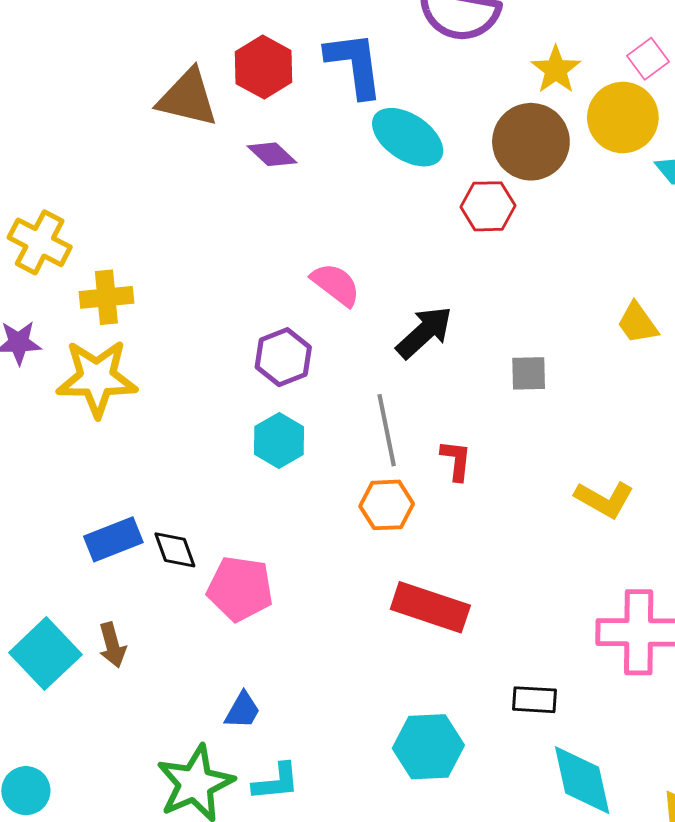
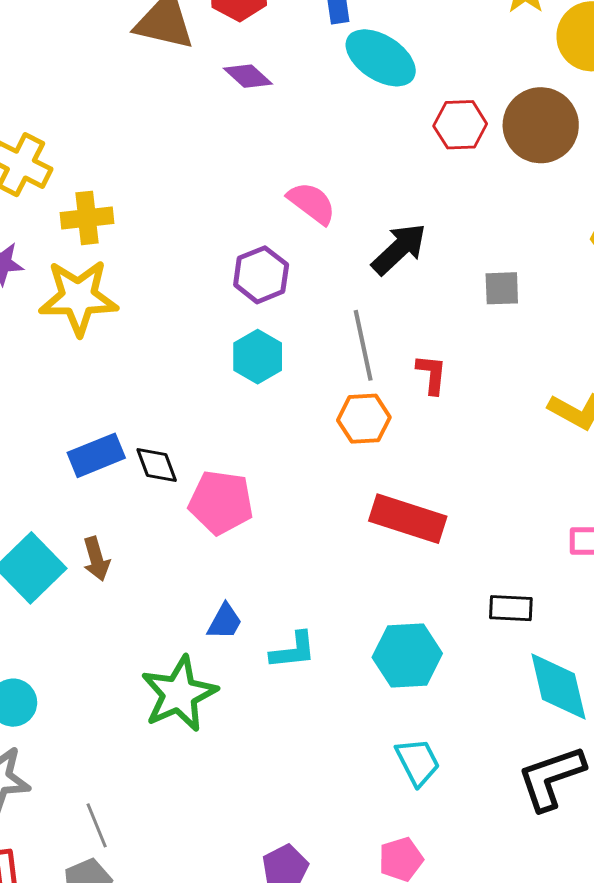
brown circle: (531, 142) -> (541, 125), moved
cyan L-shape: (276, 782) -> (293, 651), moved

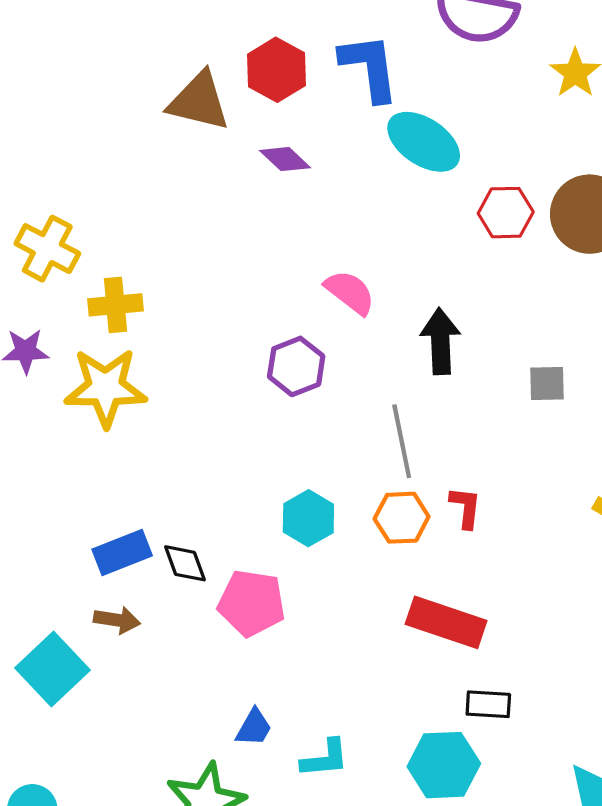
black arrow: (399, 249) -> (440, 341), turned -50
cyan hexagon: (258, 357) -> (308, 518), moved
red L-shape: (432, 374) -> (466, 507), moved
brown arrow: (96, 559) -> (117, 620), moved, turned -66
black rectangle: (511, 608) -> (488, 704), moved

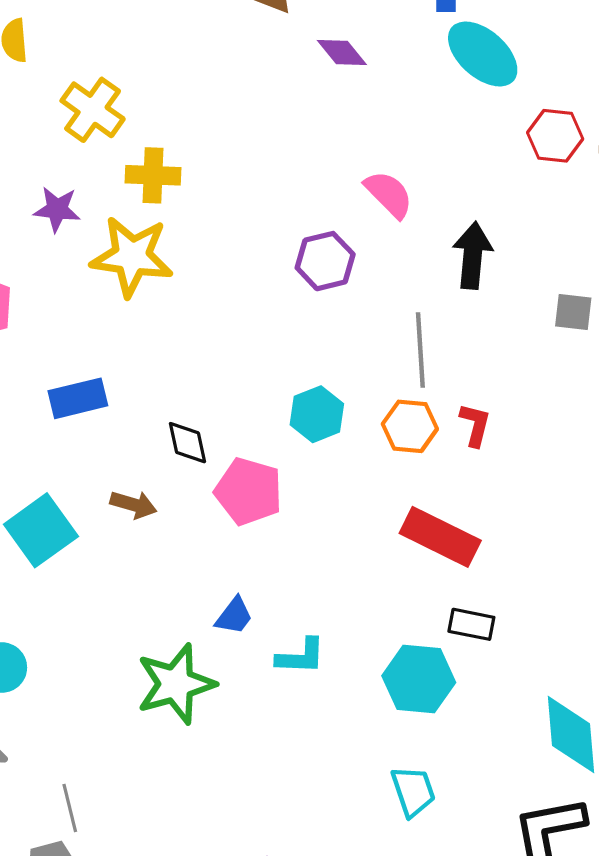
blue rectangle: (122, 553) -> (78, 398), moved
brown arrow: (117, 620) -> (133, 505), moved

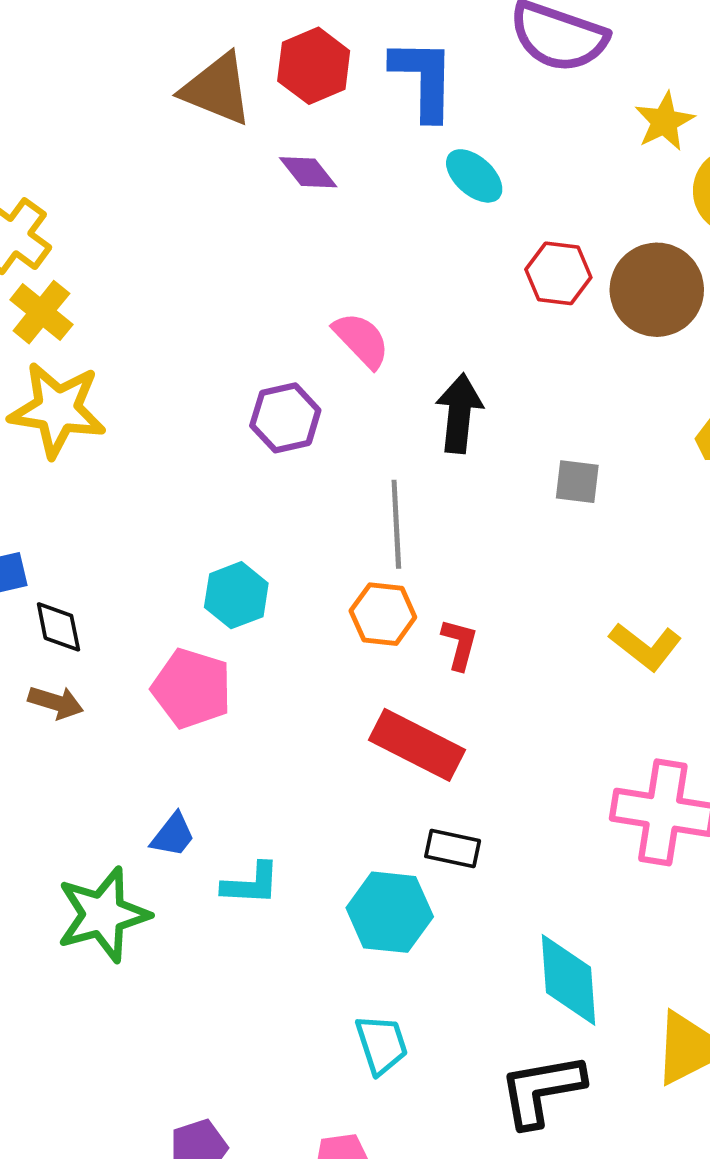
cyan ellipse: (483, 54) -> (474, 176), size x0.7
yellow cross: (153, 175) -> (41, 312), moved, turned 36
cyan hexagon: (317, 414) -> (236, 595), moved
red L-shape: (475, 425) -> (460, 644), moved
black diamond: (187, 443) -> (58, 627), moved

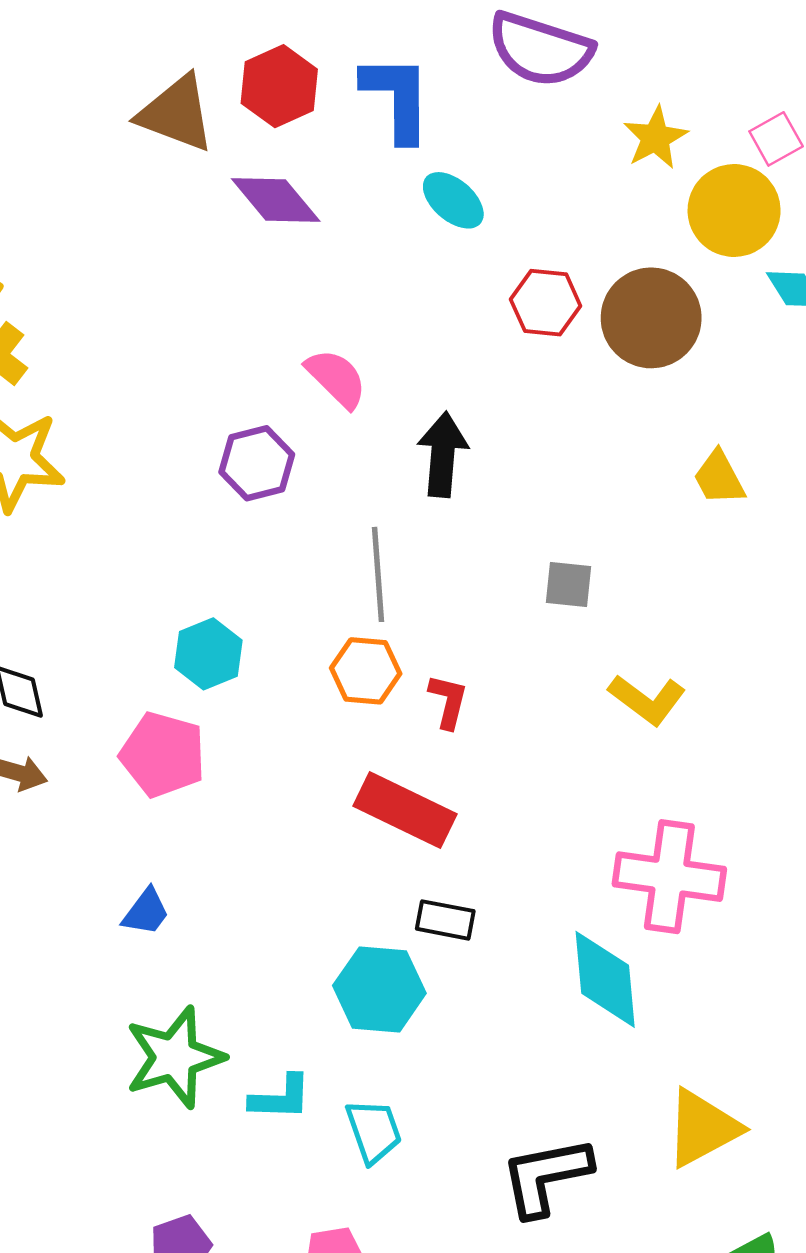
purple diamond: (308, 172) -> (276, 200), size x1.4
gray square: (577, 482) -> (569, 584), moved
cyan L-shape: (251, 884) -> (281, 1098), moved
green star: (103, 915) -> (175, 1057), moved
cyan diamond: (568, 980) -> (605, 979), moved

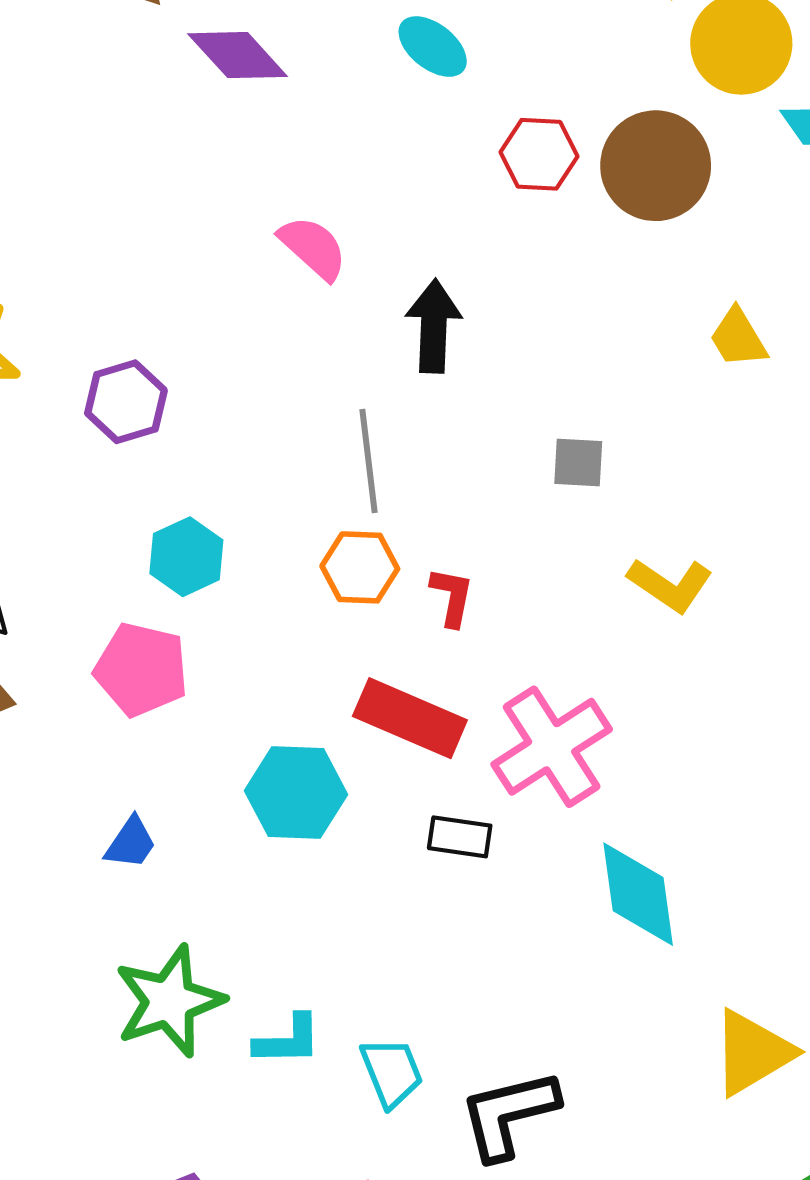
purple hexagon: (257, 463) -> (126, 402), moved
pink cross: (669, 877) -> (552, 747), moved, turned -38
cyan hexagon: (379, 989) -> (296, 793), moved
black L-shape: (546, 1176) -> (509, 1114), moved

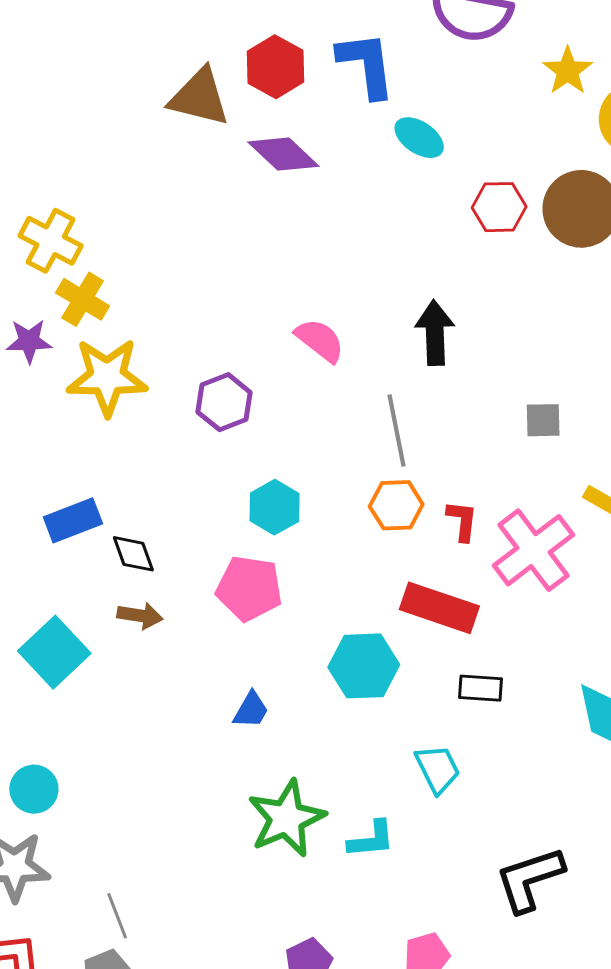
pink semicircle: (313, 248) -> (320, 340), moved
pink cross: (552, 747) -> (533, 550), moved
cyan trapezoid: (392, 1072) -> (438, 769), moved

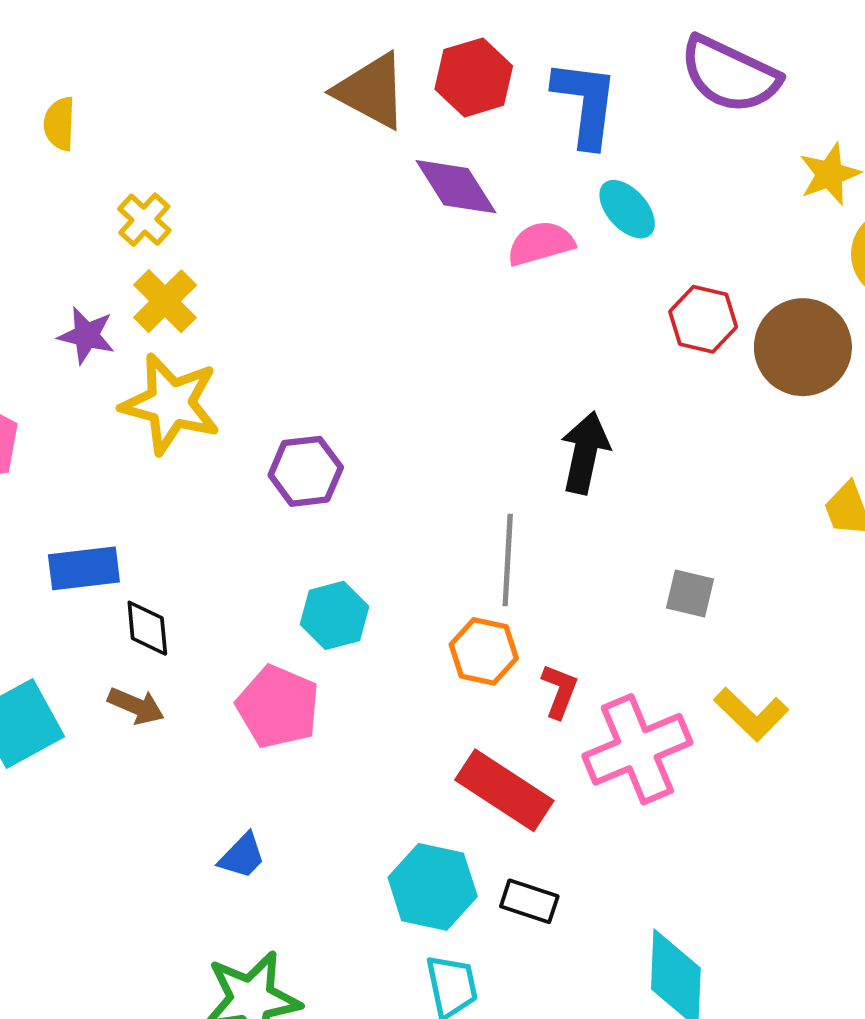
yellow cross: (51, 241) -> (144, 220), size x0.7
pink semicircle: (320, 340) -> (541, 243), moved, turned -68
cyan hexagon: (364, 666) -> (433, 887), moved

